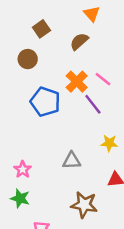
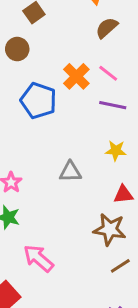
brown semicircle: (79, 41) -> (107, 28), moved
purple line: (93, 104) -> (113, 105), moved, turned -40
brown star: (84, 205) -> (110, 229), moved

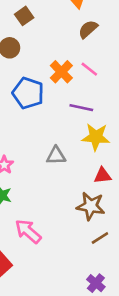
purple line: (113, 105) -> (81, 108), moved
yellow star: (116, 151) -> (96, 137), size x1.5

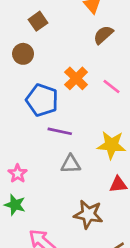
pink line: (89, 69) -> (111, 86), moved
purple line: (81, 108) -> (60, 131), moved
brown star: (91, 206) -> (88, 214), moved

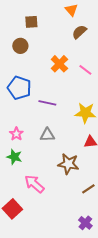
brown square: (38, 21) -> (31, 22), turned 32
blue pentagon: (42, 100) -> (19, 88), moved
gray triangle: (71, 164) -> (47, 135), moved

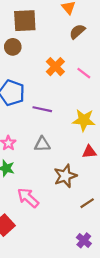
brown square: (31, 22) -> (25, 21), size x1.6
brown star: (68, 164) -> (65, 176), turned -30

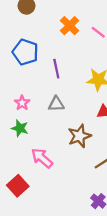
purple line: (42, 109) -> (56, 69), turned 66

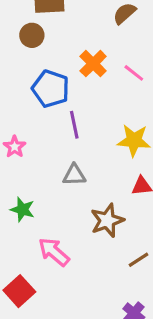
blue pentagon: (25, 52) -> (51, 89), moved
pink star: (22, 103) -> (15, 147), moved

